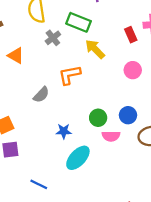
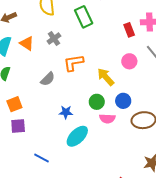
green rectangle: (79, 22) -> (84, 17), turned 40
gray cross: (53, 38) -> (54, 38), moved
yellow arrow: (95, 49) -> (106, 77), moved

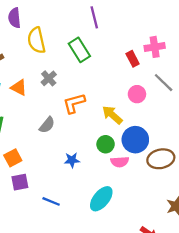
blue circle: (123, 101) -> (135, 140), size x1.5
cyan ellipse: (77, 136) -> (101, 199), moved
blue line: (42, 158) -> (51, 201), moved

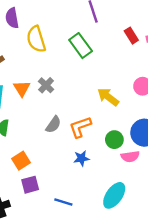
red rectangle: (133, 59) -> (131, 36), moved
gray cross: (49, 78) -> (46, 85), moved
orange triangle: (19, 88) -> (22, 89), turned 36
orange L-shape: (74, 103) -> (80, 127), moved
yellow arrow: (112, 115) -> (108, 97), moved

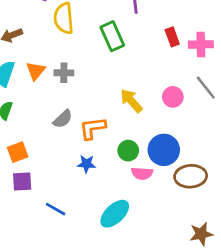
gray cross: (46, 85) -> (64, 73), turned 35

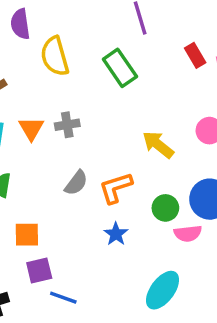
orange square: (18, 152) -> (27, 235), turned 30
blue star: (86, 164) -> (116, 234), turned -30
blue line: (56, 209) -> (63, 298), moved

